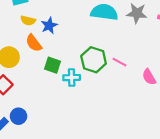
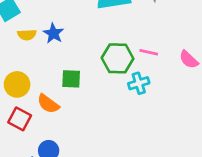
orange semicircle: (34, 43) -> (48, 104), moved
cyan cross: (72, 78) -> (139, 83), moved

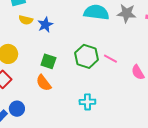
cyan cross: (139, 83) -> (87, 102), moved
orange semicircle: (48, 104) -> (44, 83), moved

